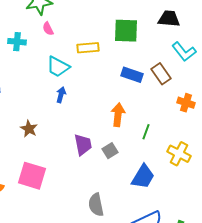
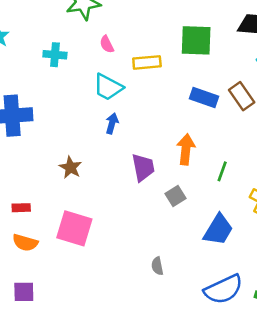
pink semicircle: (48, 29) -> (107, 44), moved
purple trapezoid: (83, 145) -> (143, 167), moved
gray semicircle: (96, 205) -> (157, 266), size x0.6

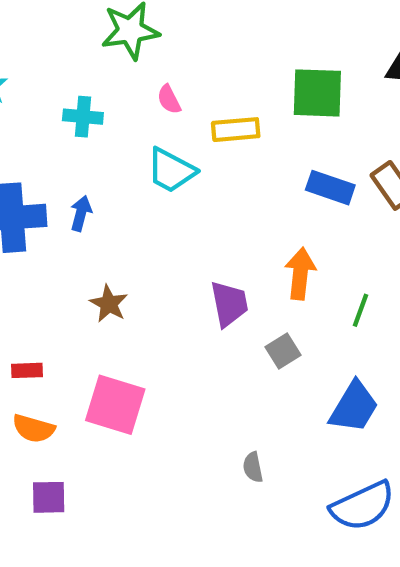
blue arrow: (112, 123) -> (81, 213), moved
purple square: (24, 292) -> (49, 497), moved

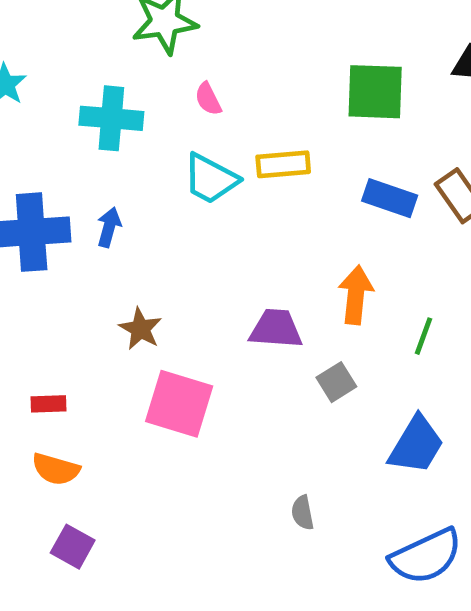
cyan cross: (83, 117) -> (111, 118), size x1.4
yellow rectangle: (236, 130) -> (283, 164), moved
purple trapezoid: (229, 304) -> (276, 329), turned -75
pink square: (115, 405) -> (179, 404), moved
purple square: (49, 497) -> (73, 547), turned 30

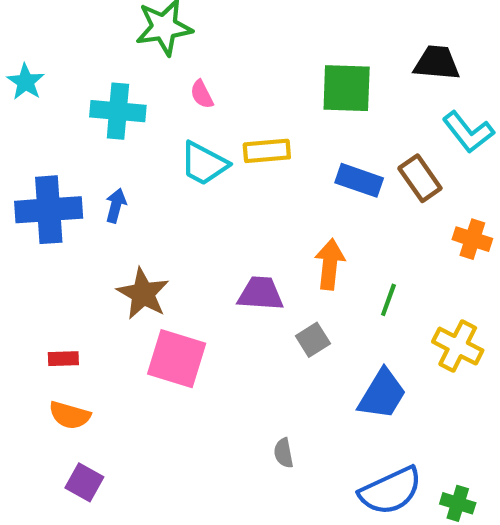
brown star: (140, 329) -> (143, 294), size x1.4

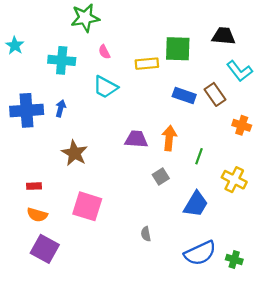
yellow rectangle: (267, 151) -> (147, 64), moved
purple trapezoid: (261, 294) -> (136, 139), moved
pink square: (177, 359) -> (87, 206), moved
purple square: (84, 482) -> (45, 249), size x1.5

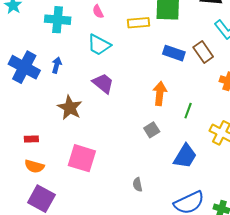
blue cross: (27, 110) -> (24, 67), turned 32
purple trapezoid: (136, 139) -> (103, 83), moved, turned 35

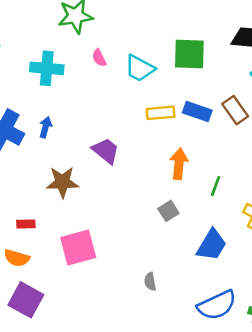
yellow rectangle: (139, 23) -> (161, 113), moved
cyan trapezoid: (99, 45) -> (140, 68), moved
brown star: (70, 108) -> (62, 182), turned -30
red rectangle: (31, 139) -> (26, 224), moved
pink square: (82, 158) -> (78, 248), turned -32

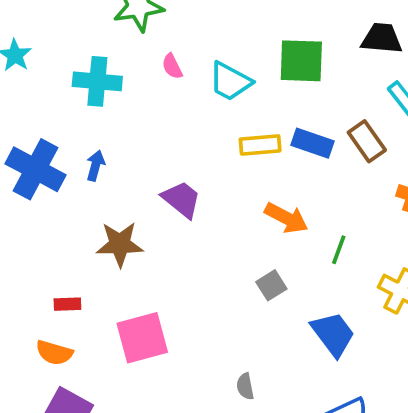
orange arrow: (179, 164) -> (286, 218), turned 112
blue trapezoid: (212, 245) -> (333, 334), turned -68

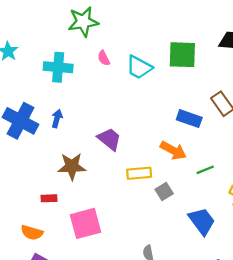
blue rectangle: (313, 143) -> (189, 119), moved
yellow rectangle: (260, 145) -> (139, 173), moved
green line: (339, 250) -> (205, 170), turned 48
red rectangle: (67, 304) -> (49, 198), moved

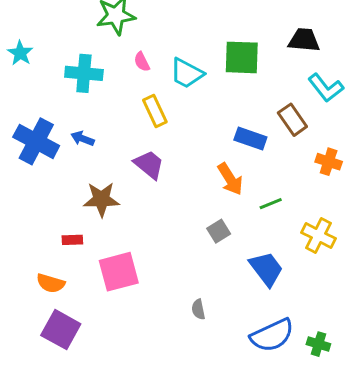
blue arrow: (57, 119) -> (83, 139), turned -84
orange arrow: (173, 150) -> (230, 179), turned 30
yellow rectangle: (139, 173) -> (155, 111), moved, turned 70

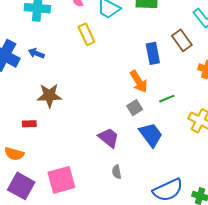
blue rectangle: (250, 139) -> (153, 53), turned 60
purple trapezoid: (149, 165) -> (109, 138), moved
gray square: (219, 231) -> (135, 108), moved
blue trapezoid: (266, 269) -> (151, 135), moved
pink square: (119, 272) -> (61, 180), moved

